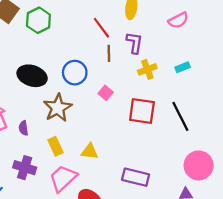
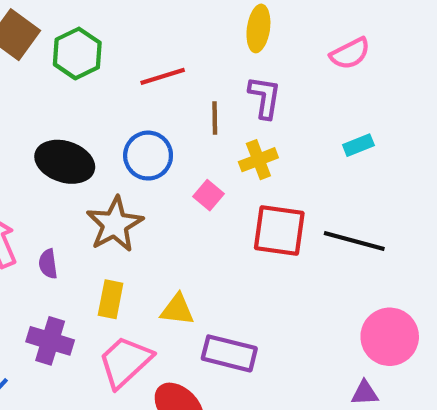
red line: (101, 28) -> (163, 76), moved, turned -70
yellow cross: (147, 69) -> (258, 160), moved
black line: (180, 116) -> (354, 241), turned -48
yellow rectangle: (56, 146) -> (111, 299), turned 36
purple rectangle: (136, 177) -> (229, 353), moved

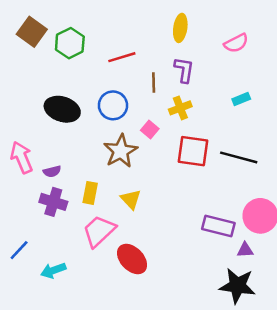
brown star: (115, 224) -> (121, 151), moved
purple semicircle: (48, 264) -> (52, 171), turned -96
yellow triangle: (177, 310) -> (131, 199), turned 40
purple cross: (50, 341) -> (53, 202), moved
purple rectangle: (229, 353) -> (218, 226), moved

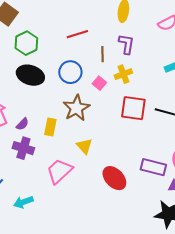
green hexagon: (70, 43) -> (26, 43), moved
pink square: (150, 130) -> (99, 83), moved
purple semicircle: (52, 171) -> (22, 124), turned -32
yellow rectangle: (90, 193) -> (50, 127), moved
red ellipse: (132, 259) -> (114, 178), moved

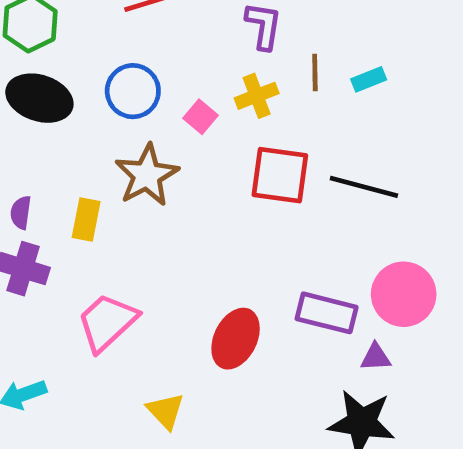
brown line: (102, 54) -> (315, 72), moved
purple semicircle: (22, 124) -> (21, 213), turned 144
yellow triangle: (84, 146) -> (166, 411), moved
red ellipse: (114, 178) -> (236, 339), turned 70

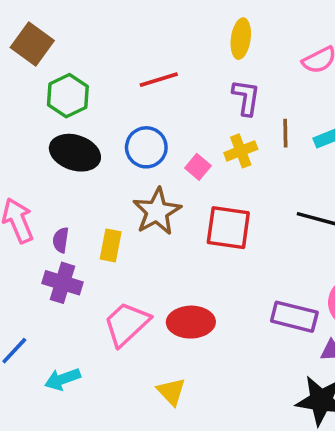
red square: (280, 175) -> (228, 228), moved
red ellipse: (236, 339) -> (191, 322), moved, turned 63

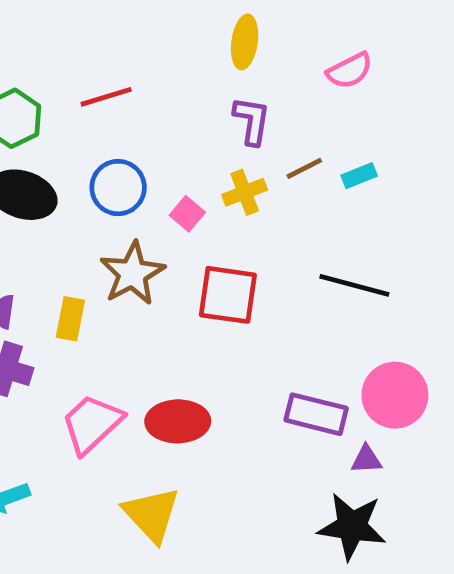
red line: (159, 80) -> (106, 97), moved
brown line: (285, 133) -> (304, 168), turned 64
yellow triangle: (171, 392) -> (151, 514), size x1.5

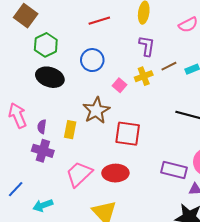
red line: (106, 97) -> (99, 21), moved
blue circle: (118, 188) -> (92, 60), moved
red square: (228, 295) -> (128, 134), moved

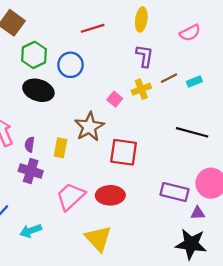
blue circle: (92, 60) -> (71, 65), moved

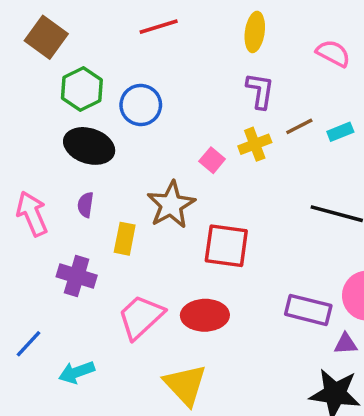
red line: (93, 28) -> (159, 27), moved
pink semicircle: (190, 33) -> (333, 53), turned -125
purple semicircle: (30, 144) -> (86, 205), moved

